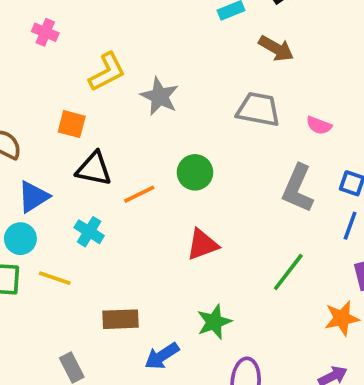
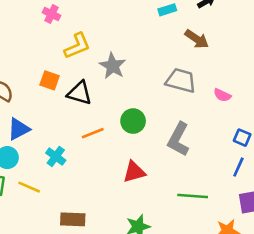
pink cross: (45, 32) -> (52, 14), moved
black triangle: (94, 169) -> (79, 93), moved
gray L-shape: (298, 188) -> (178, 139), moved
green line: (288, 272) -> (193, 196), turned 52

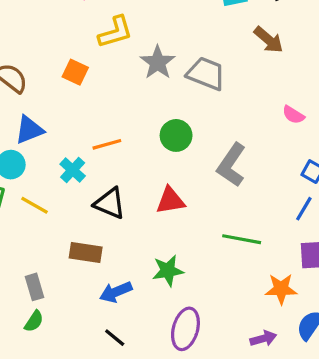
gray trapezoid: (181, 81) -> (206, 74), moved
black triangle: (79, 93) -> (110, 203), moved
orange line: (93, 133) -> (107, 144), moved

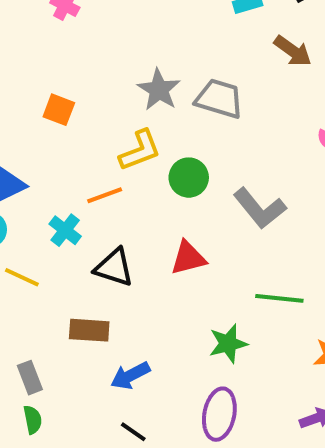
yellow L-shape: (115, 32) -> (140, 150), moved
gray L-shape: (231, 165) -> (260, 208), turned -69
green star: (168, 271) -> (228, 344), moved
green semicircle: (34, 321) -> (33, 420), turned -40

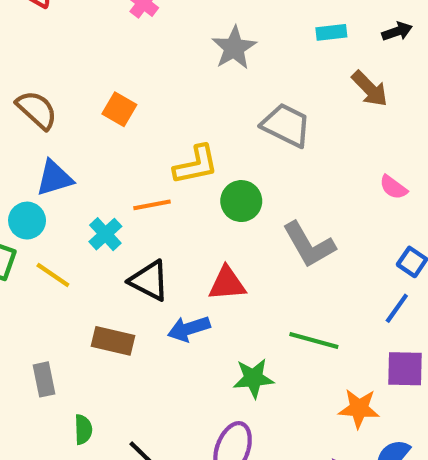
gray star: (159, 90) -> (234, 48), moved
blue arrow: (130, 376) -> (189, 329), moved
green semicircle: (33, 420) -> (83, 430), moved

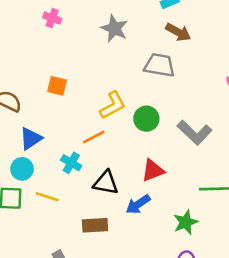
brown arrow: (370, 89) -> (178, 32), moved

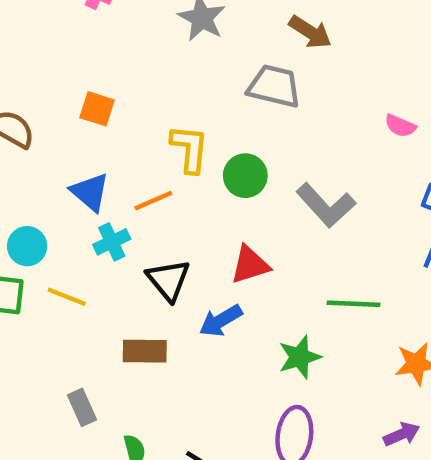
yellow L-shape: (113, 105) -> (190, 149), turned -60
blue triangle: (31, 139) -> (90, 192), moved, turned -50
cyan cross: (71, 163) -> (112, 242), turned 30
black triangle: (106, 183) -> (168, 280), turned 36

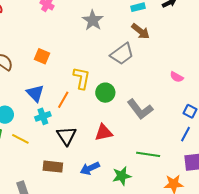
gray trapezoid: (274, 86) -> (122, 54), turned 125
orange line: (153, 201) -> (63, 100), turned -42
blue arrow: (221, 321) -> (90, 168), moved

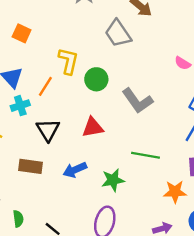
gray trapezoid: (122, 54) -> (118, 33), turned 90

